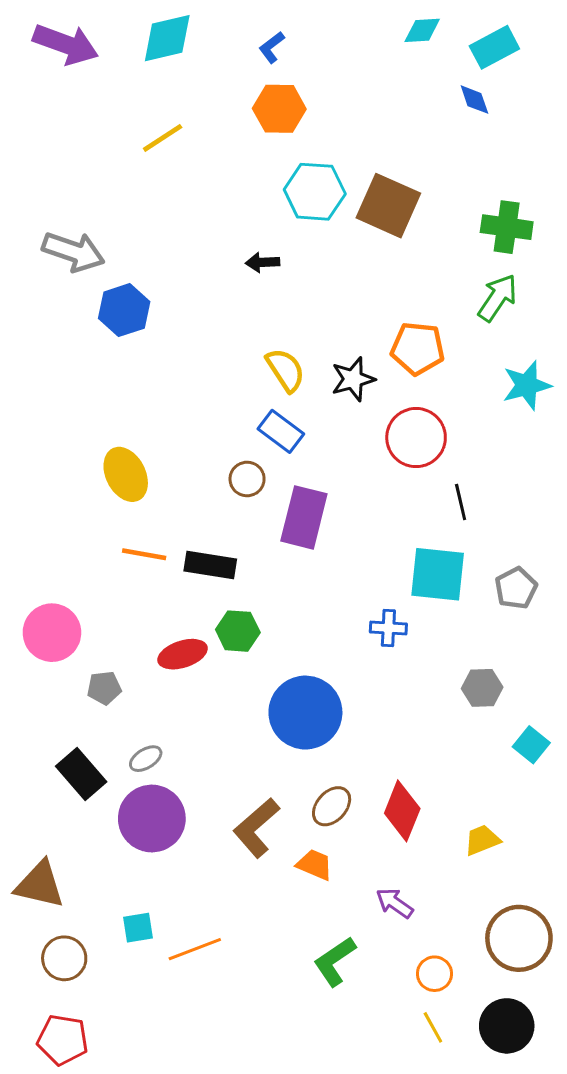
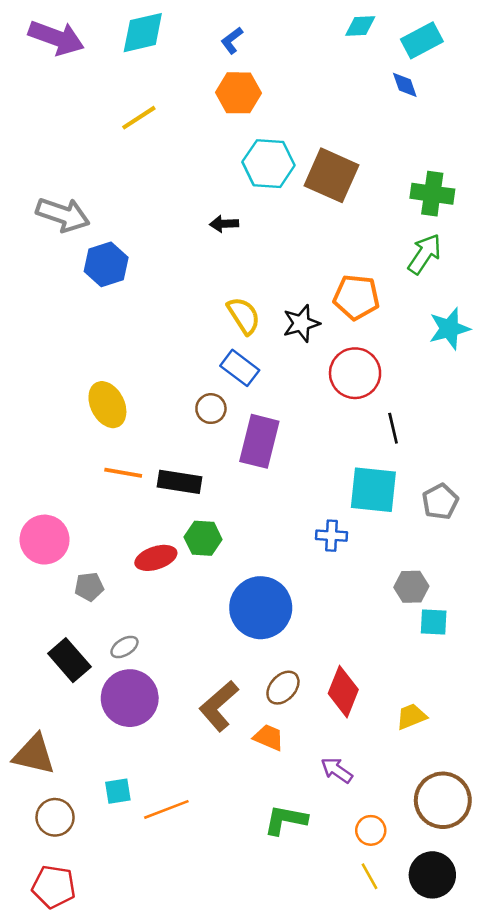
cyan square: (531, 745) -> (434, 622), moved, turned -36
green L-shape: (335, 961) -> (286, 820), turned 45

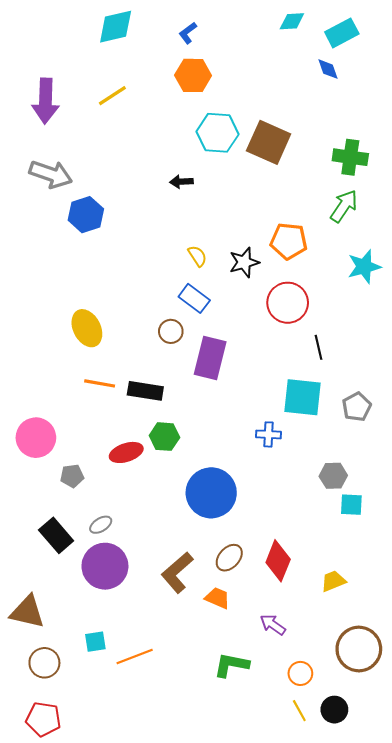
purple arrow: (56, 38) -> (45, 101), moved, turned 72
yellow semicircle: (244, 316) -> (197, 256), size x0.7
black circle: (432, 875) -> (334, 710), moved, size x0.7

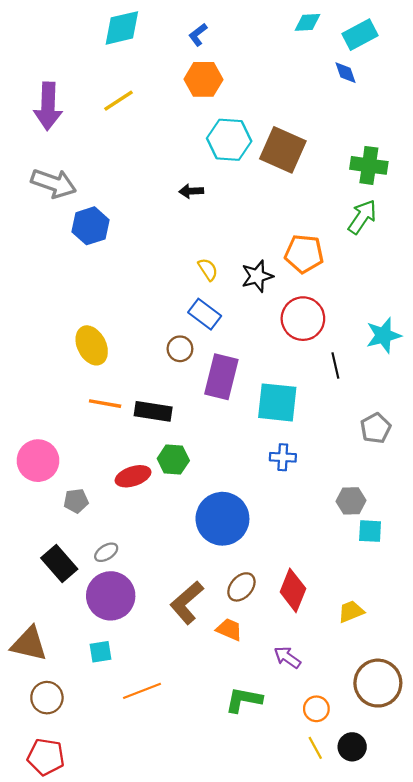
cyan star: (364, 267) -> (383, 335), moved
cyan square: (303, 397) -> (277, 402), moved
cyan square: (95, 642) -> (101, 652), moved

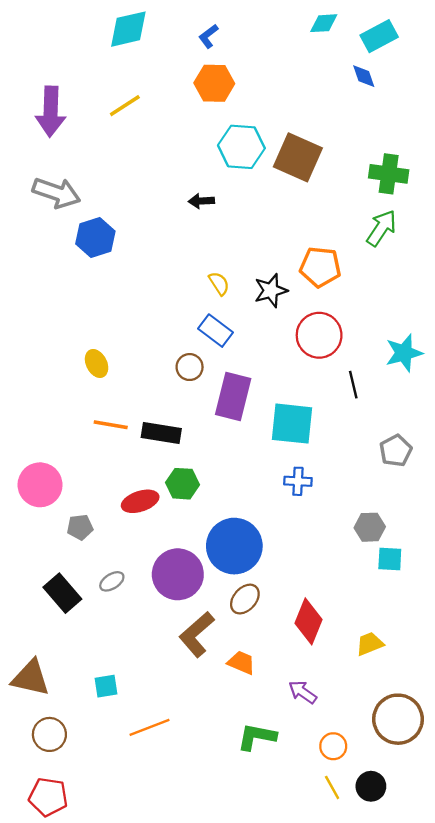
yellow ellipse: (92, 345) -> (97, 364), size x0.7
brown ellipse: (241, 587) -> (245, 599), moved
purple circle: (111, 596) -> (178, 574), moved

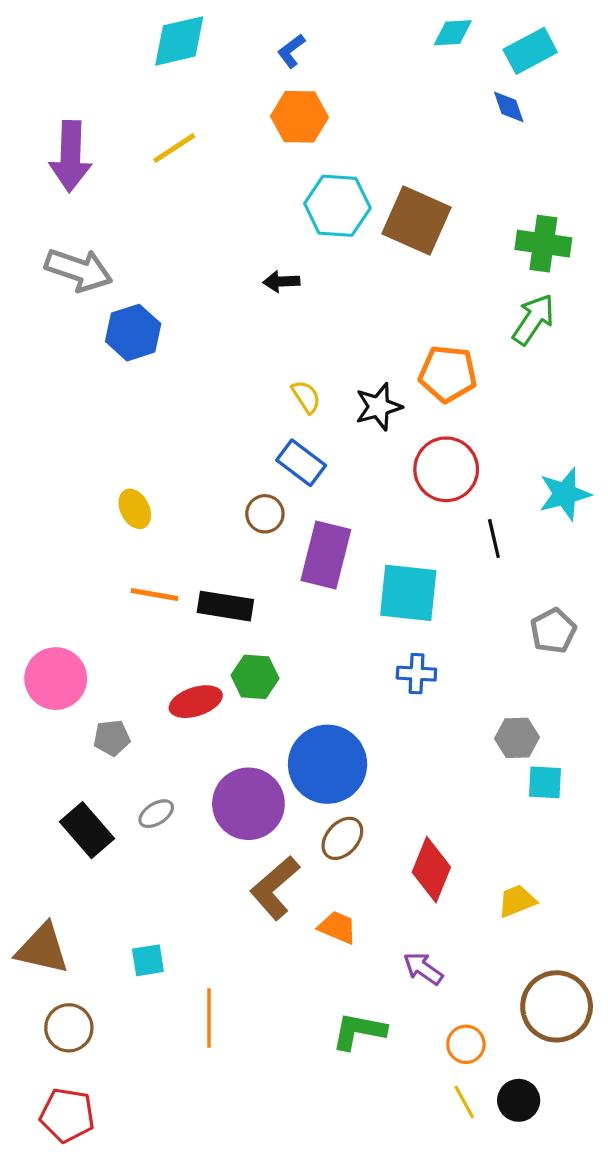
orange line: (150, 727) -> (209, 1018), turned -69

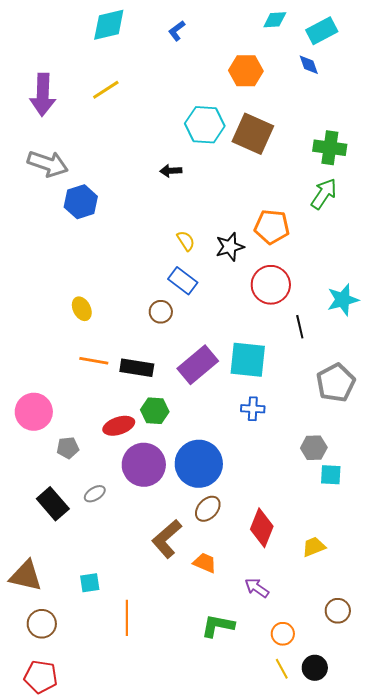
orange hexagon: (300, 117) -> (246, 71), moved
purple rectangle: (326, 555) -> (198, 365), moved, turned 36
gray pentagon: (553, 631) -> (336, 383), size x1.4
purple circle: (248, 804) -> (144, 465), moved
brown circle: (557, 1006) -> (338, 611), size x0.6

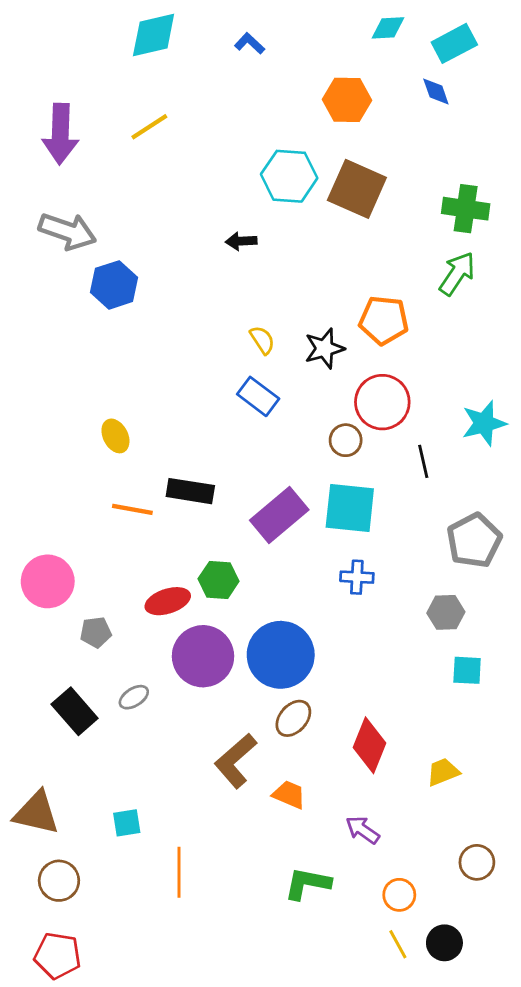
blue L-shape: (177, 31) -> (250, 43), turned 80
brown circle: (161, 312) -> (346, 440), moved
black rectangle: (137, 368) -> (190, 491), moved
gray hexagon: (314, 448) -> (446, 612), moved

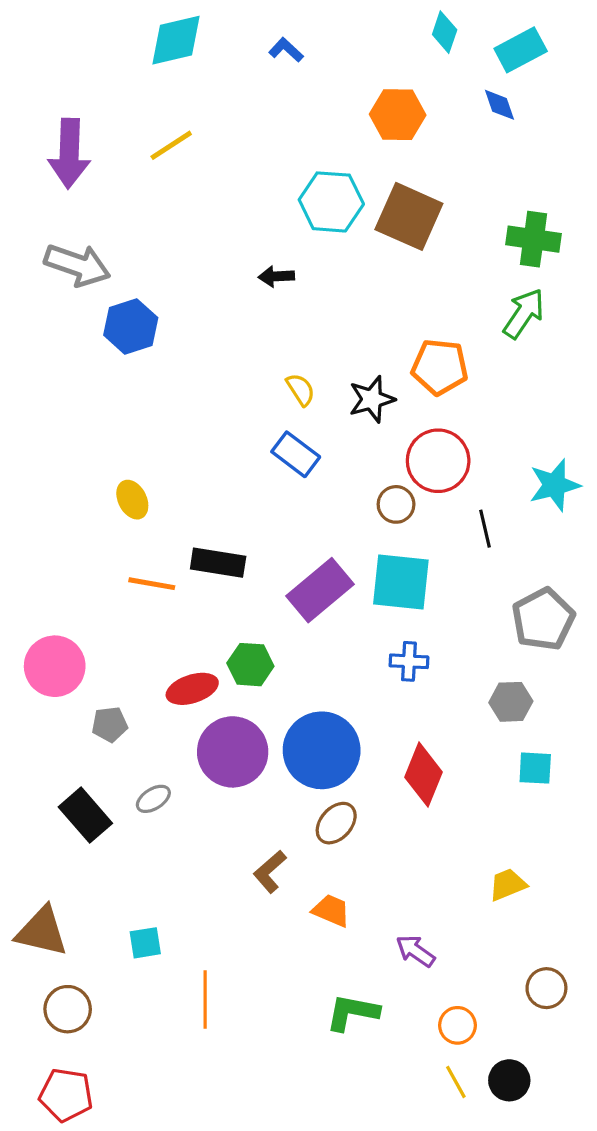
cyan diamond: (388, 28) -> (445, 32), turned -68
red diamond: (370, 745) -> (424, 775), moved
brown L-shape: (235, 761) -> (270, 872), size x0.7

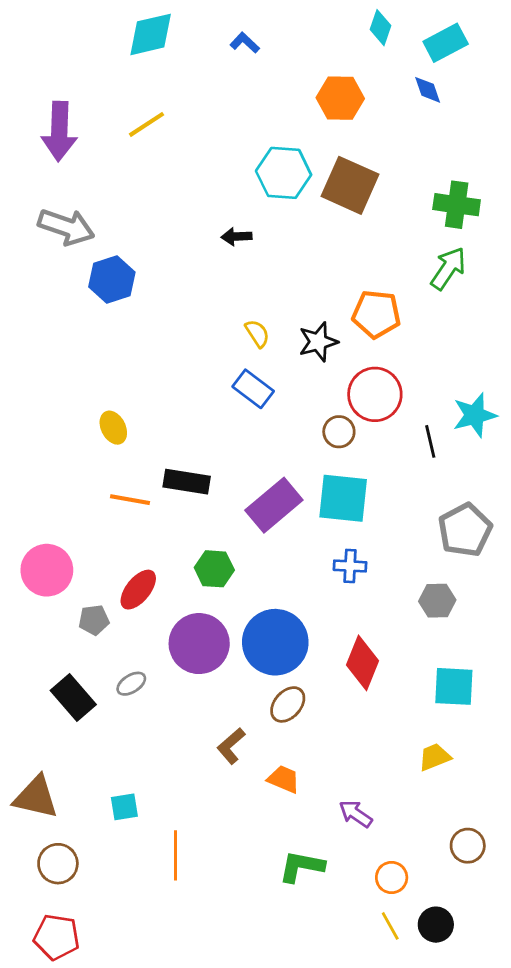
black line: (485, 529) -> (430, 441), moved
red ellipse: (192, 689) -> (138, 590), moved, turned -33
cyan square: (535, 768) -> (454, 686), moved, size x1.4

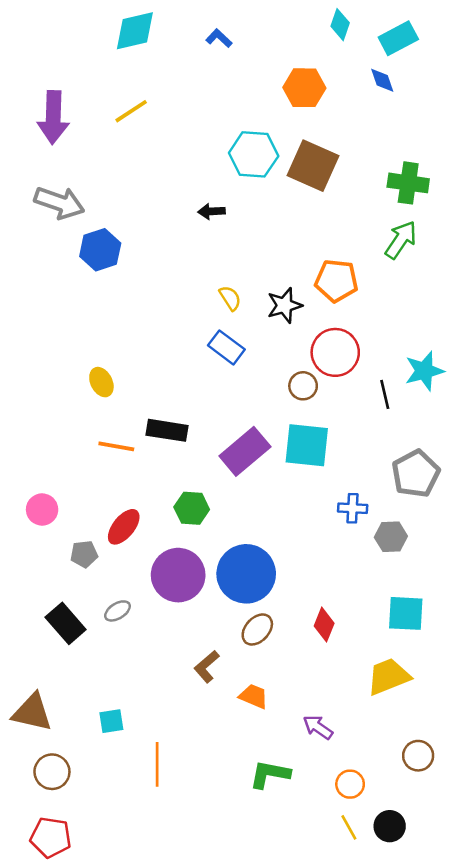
blue cross: (350, 566) -> (353, 508), moved
pink circle: (47, 570) -> (42, 510), size x0.7
red diamond: (362, 663) -> (324, 625), moved, size x0.7
yellow trapezoid: (434, 757) -> (388, 676), size x1.5

